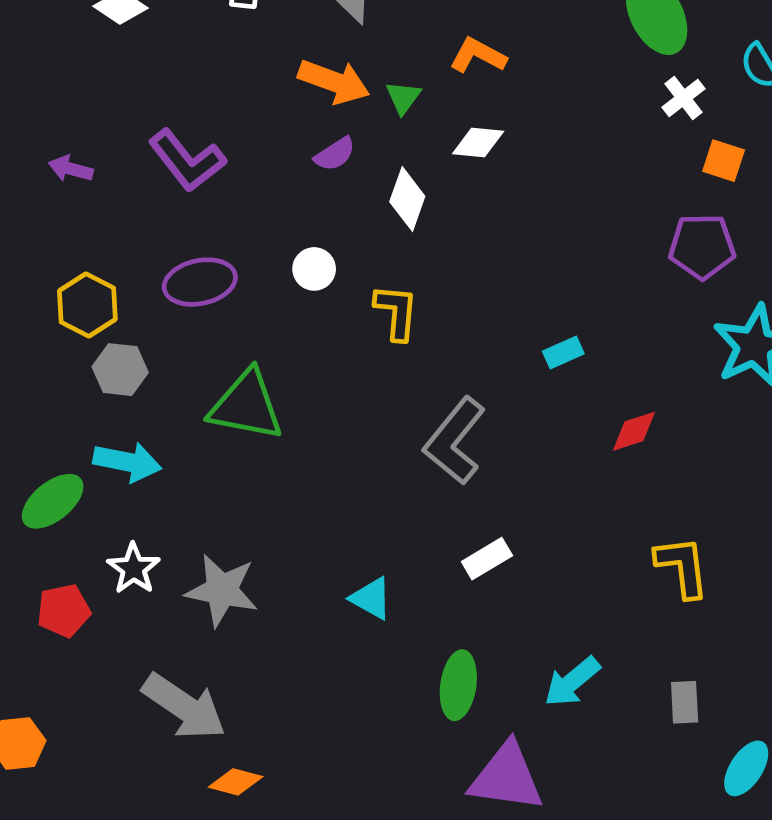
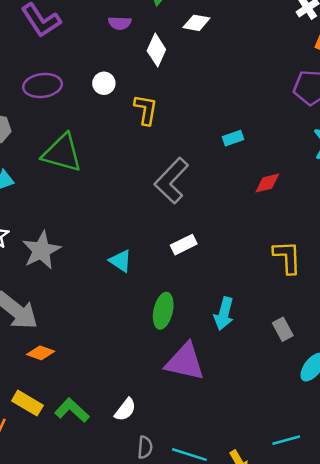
purple semicircle: (335, 154) -> (120, 23), turned 30
gray star: (222, 590) -> (41, 250), turned 30
cyan arrow: (572, 682) -> (224, 314), turned -40
gray rectangle: (685, 702) -> (283, 329), turned -30

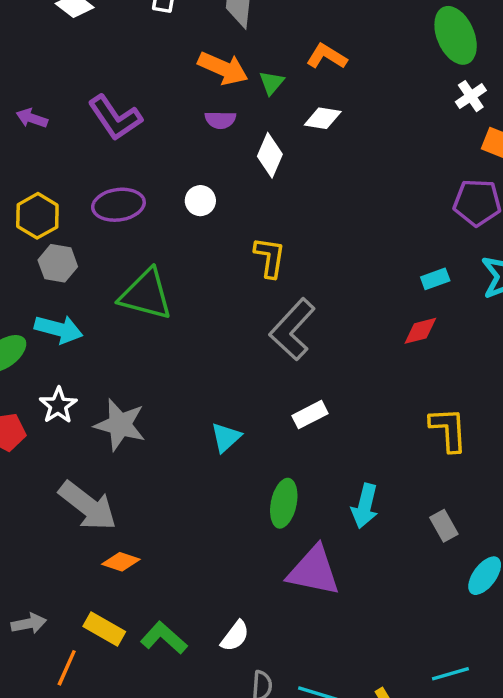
yellow L-shape: (146, 110) -> (270, 257), moved
cyan rectangle: (233, 138) -> (435, 279), moved
gray star: (41, 250) -> (120, 425), turned -30
cyan triangle: (120, 261) -> (226, 437), turned 45

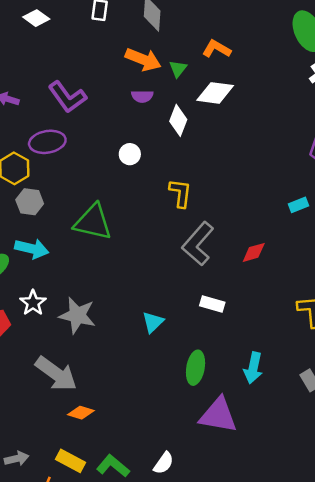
white diamond: (323, 118) -> (215, 93), size x1.4
purple ellipse: (118, 205) -> (47, 142), moved
red diamond: (420, 331) -> (254, 252), moved
white rectangle: (310, 415) -> (212, 304), turned 45

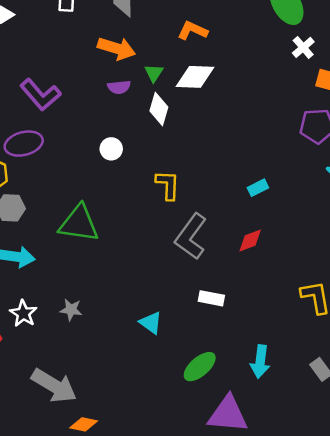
green triangle: (178, 69) -> (154, 73), moved
cyan rectangle: (298, 205) -> (258, 188), moved
gray star: (77, 315) -> (71, 310), moved, size x0.6
cyan triangle: (153, 322) -> (151, 323), turned -35
green ellipse: (196, 368) -> (200, 367), turned 44

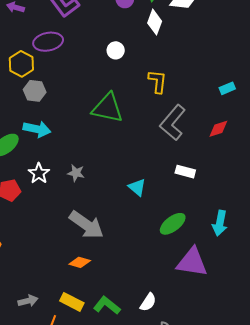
green triangle: (79, 223) -> (108, 108), moved
gray arrow: (54, 386) -> (86, 225), moved

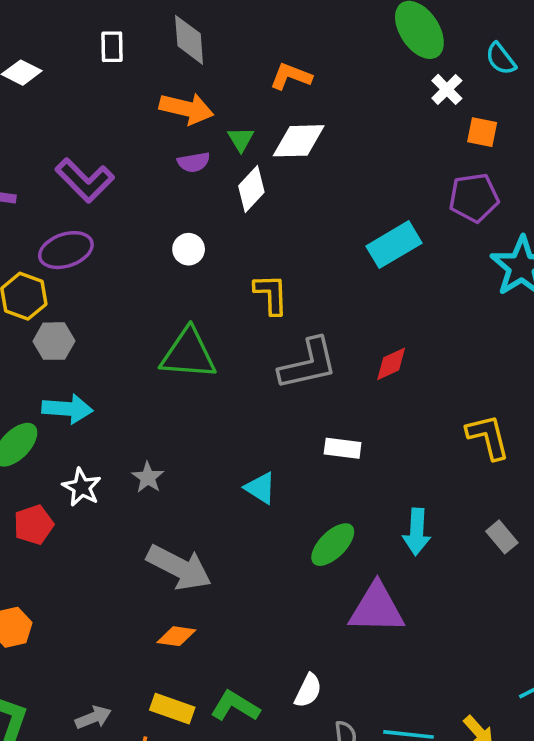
white diamond: (155, 22) -> (251, 189), turned 30
cyan rectangle: (227, 88) -> (394, 245), moved, size x1.8
gray L-shape: (173, 123) -> (308, 364), turned -135
gray star: (76, 173) -> (148, 477), turned 30

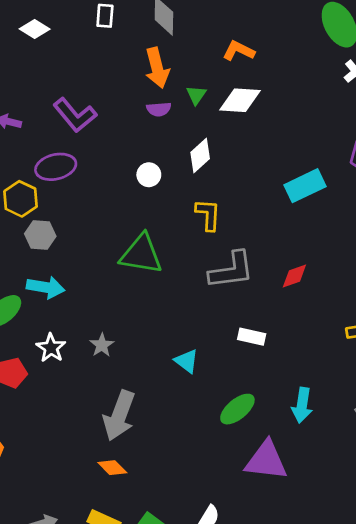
orange arrow: (186, 109) -> (157, 68), turned 57
white diamond: (251, 189) -> (200, 155), moved
gray arrow: (179, 567) -> (119, 416), turned 78
orange diamond: (176, 636) -> (112, 468), turned 32

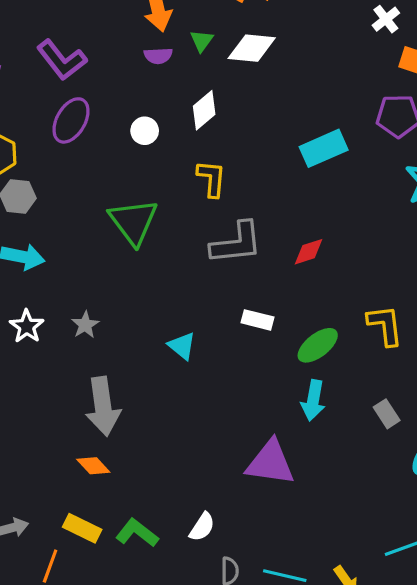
purple ellipse: (56, 167) -> (71, 120), moved, turned -48
green triangle: (141, 254) -> (133, 222), turned 42
green ellipse: (237, 409) -> (318, 345), moved
gray arrow: (119, 416) -> (103, 406), turned -30

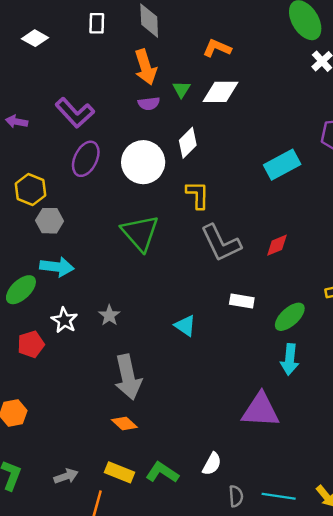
white circle: (145, 131) -> (143, 162), size x2.0
gray L-shape: (236, 243) -> (221, 243), turned 75

